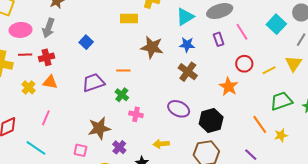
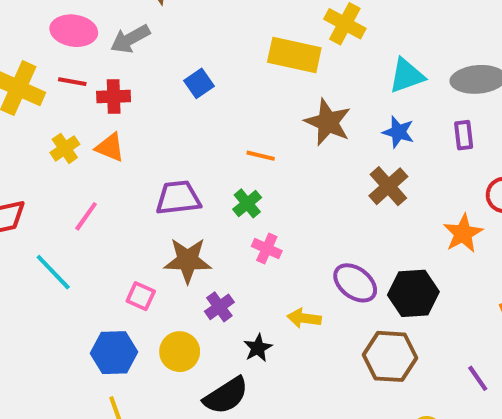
yellow rectangle: (129, 19) -> (294, 55), size x1.4
gray arrow: (48, 28) -> (130, 39), turned 30
purple trapezoid: (93, 83) -> (178, 198), moved
purple ellipse: (179, 109) -> (355, 283), moved

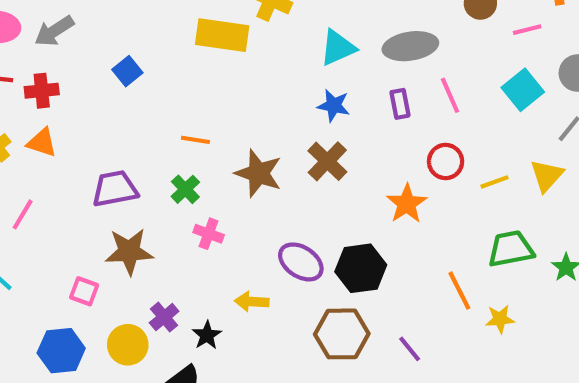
brown star: (328, 122) -> (258, 173), moved
purple cross: (219, 307) -> (164, 317), moved
purple line: (478, 378) -> (410, 349), moved

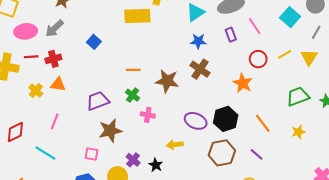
yellow line: (495, 182) -> (285, 54), moved
orange line: (459, 291) -> (263, 123), moved

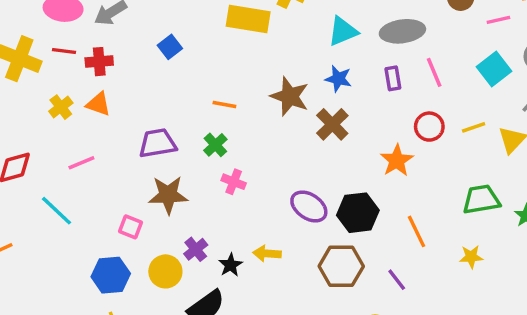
brown star: (167, 81) -> (290, 96), moved
pink line: (55, 121) -> (81, 163), turned 35
yellow arrow: (175, 145) -> (267, 253), moved

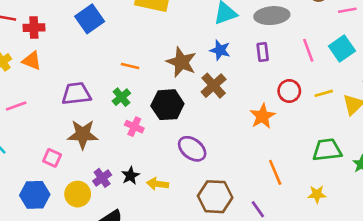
blue square: (170, 47) -> (90, 19), size x1.5
pink line: (434, 72) -> (308, 50), moved
black hexagon: (358, 213) -> (167, 105), moved
black star: (231, 265) -> (130, 176), moved

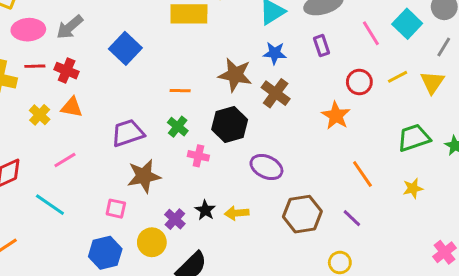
red cross: (34, 28) -> (67, 71), turned 36

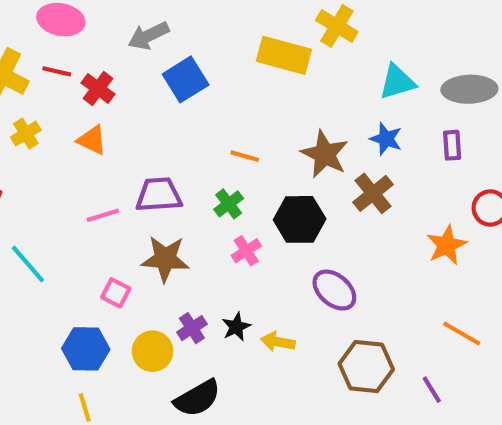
gray arrow: (70, 27) -> (149, 36), moved
yellow cross: (40, 115) -> (26, 134), moved
pink cross: (198, 156) -> (246, 251), turned 30
pink line: (65, 160) -> (103, 215), moved
orange line: (362, 174) -> (462, 334), turned -40

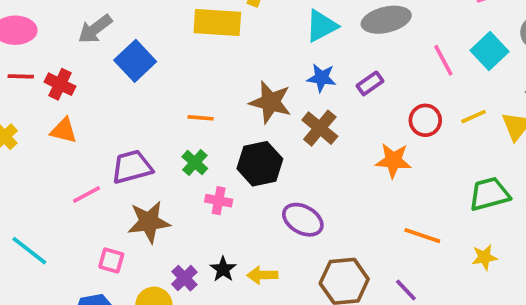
purple rectangle: (452, 145) -> (370, 83), moved, turned 70
orange star: (447, 245) -> (393, 161), turned -30
pink cross: (246, 251) -> (219, 201), turned -35

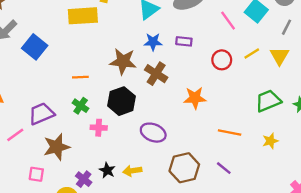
purple rectangle: (370, 83) -> (184, 41), turned 49
orange star: (393, 161) -> (195, 98), moved

